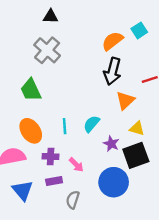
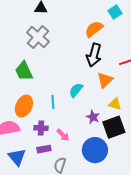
cyan square: (139, 30) -> (115, 12), moved
cyan semicircle: (91, 124) -> (76, 90), moved
orange ellipse: (31, 131) -> (24, 106), turned 60

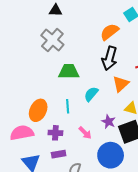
green trapezoid: (24, 71) -> (69, 72), moved, turned 115
pink arrow: (63, 135) -> (85, 133), moved

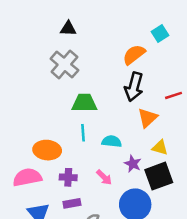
cyan semicircle: (91, 94) -> (112, 141), moved, turned 56
cyan line: (68, 106) -> (83, 133), moved
orange ellipse: (38, 110) -> (47, 150), turned 70

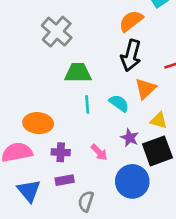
cyan line: (83, 133) -> (87, 105), moved
cyan semicircle: (112, 141) -> (119, 103), moved, turned 30

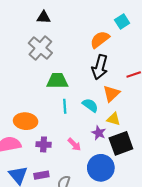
yellow triangle: (159, 120) -> (114, 119), moved
purple rectangle: (65, 180) -> (41, 175), moved

